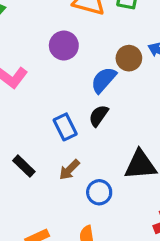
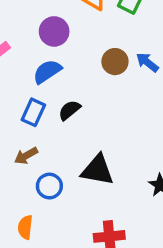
blue semicircle: (104, 80) -> (47, 71), moved
blue rectangle: (65, 127) -> (33, 112), turned 35

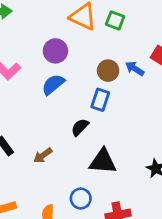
black semicircle: (69, 110) -> (80, 127), moved
blue rectangle: (33, 112) -> (100, 100), moved
blue circle: (49, 186) -> (81, 199), moved

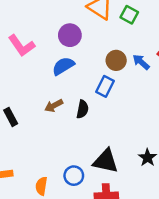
black semicircle: (80, 127) -> (82, 109), turned 138
brown arrow: (43, 155) -> (54, 106), moved
black triangle: (103, 161) -> (106, 161), moved

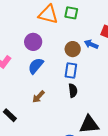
black semicircle: (82, 109) -> (73, 91), moved

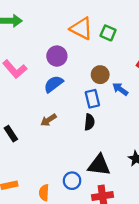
blue arrow: (91, 44) -> (120, 89), moved
blue rectangle: (71, 71) -> (92, 99), turned -35

